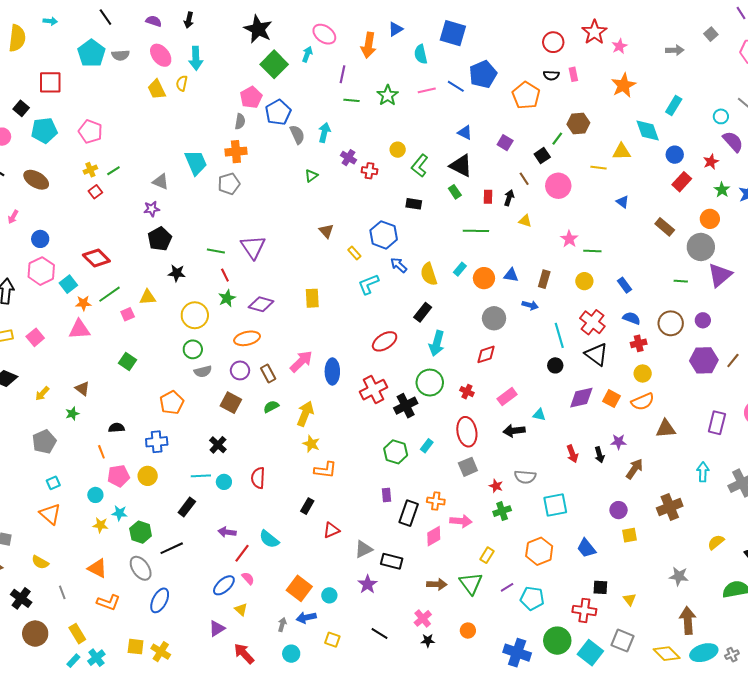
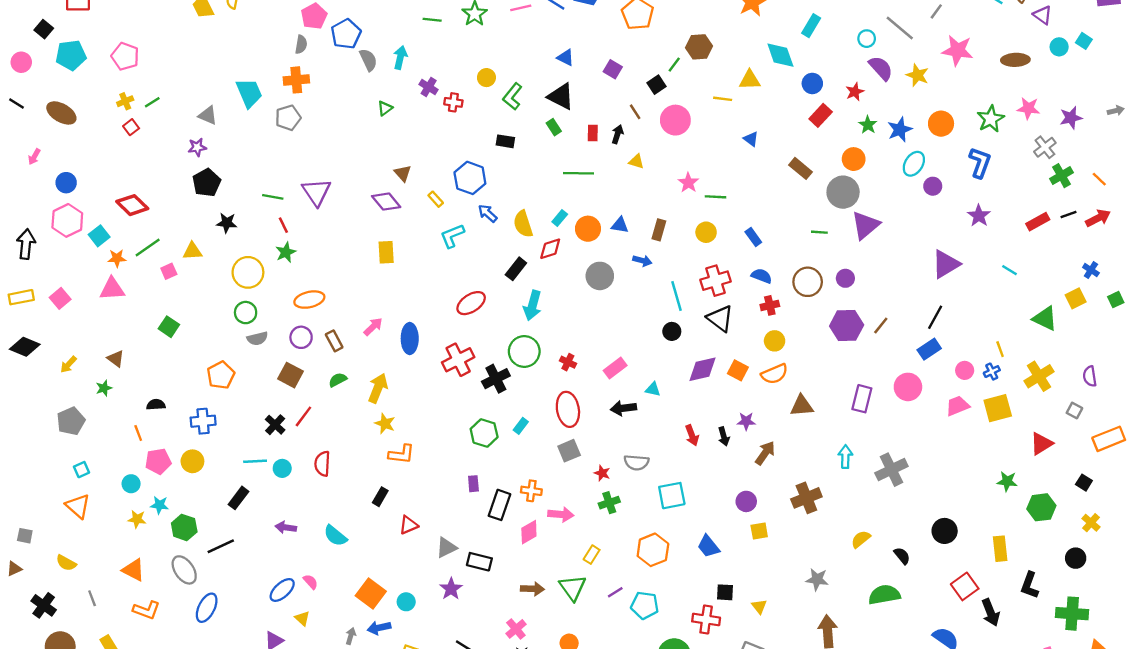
purple diamond: (261, 304) -> (386, 202), moved, turned 35
red cross: (592, 322) -> (716, 281), turned 35
red diamond: (486, 354) -> (550, 249), moved
pink arrow: (301, 361) -> (373, 327), size x0.7
red line: (242, 553) -> (303, 416), moved

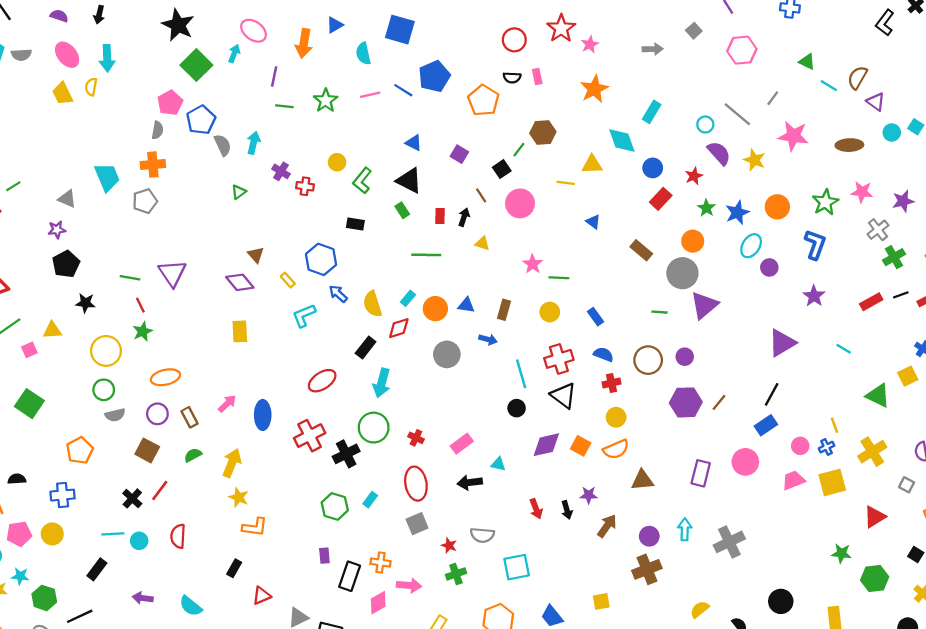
green square: (169, 327) -> (29, 404), size x1.4
purple circle: (746, 501) -> (649, 536), moved

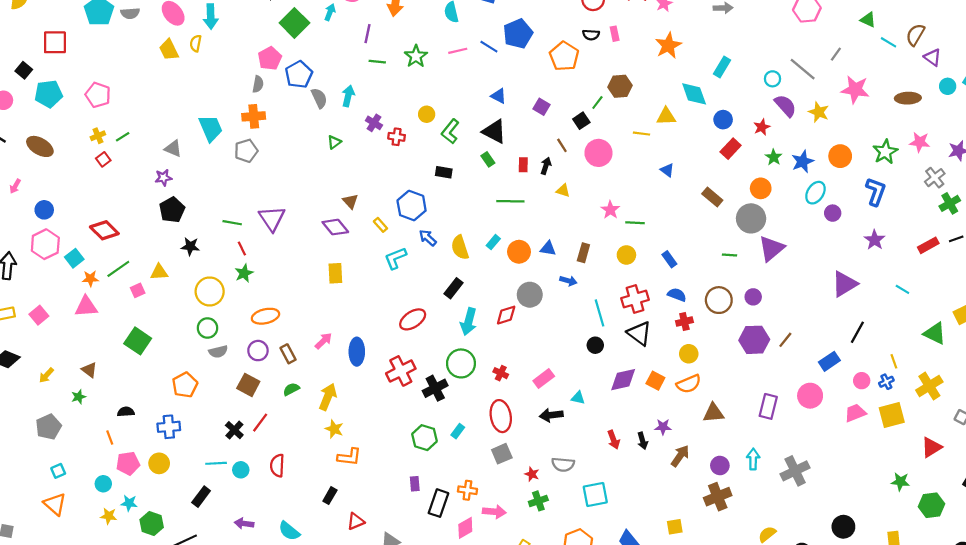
red diamond: (399, 328) -> (506, 315), moved
black line: (772, 394) -> (857, 332), moved

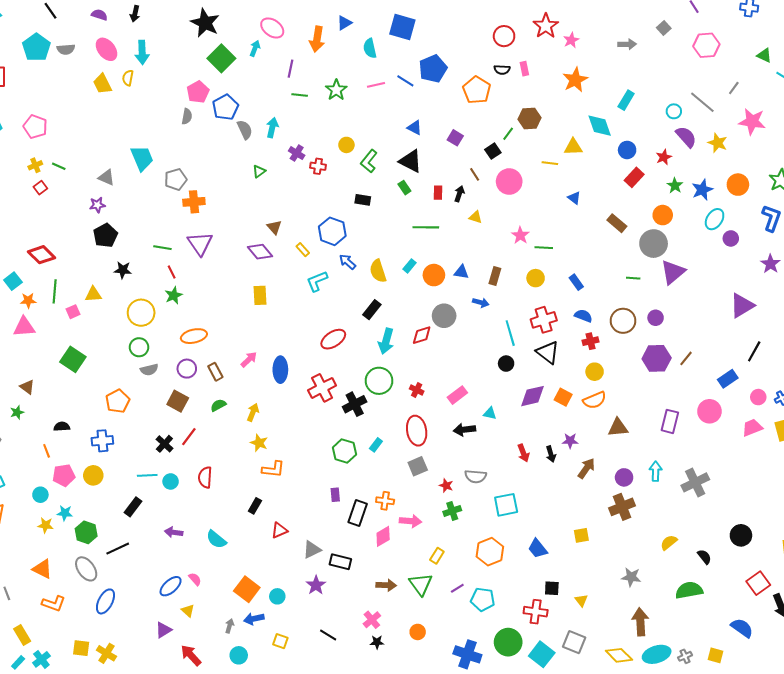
orange cross: (254, 116) -> (194, 202), moved
green line: (123, 137) -> (59, 166), turned 56
green line: (118, 269) -> (55, 291), turned -50
yellow arrow: (328, 397) -> (253, 412), size x0.7

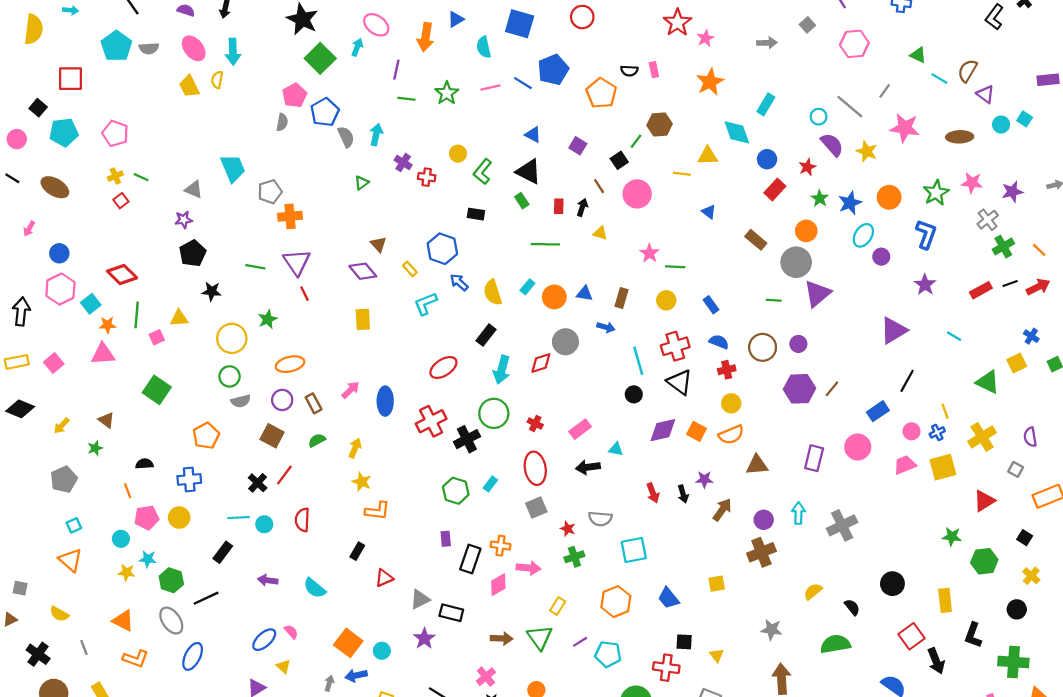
red circle: (504, 36) -> (582, 17), moved
red line: (172, 272) -> (305, 294), moved

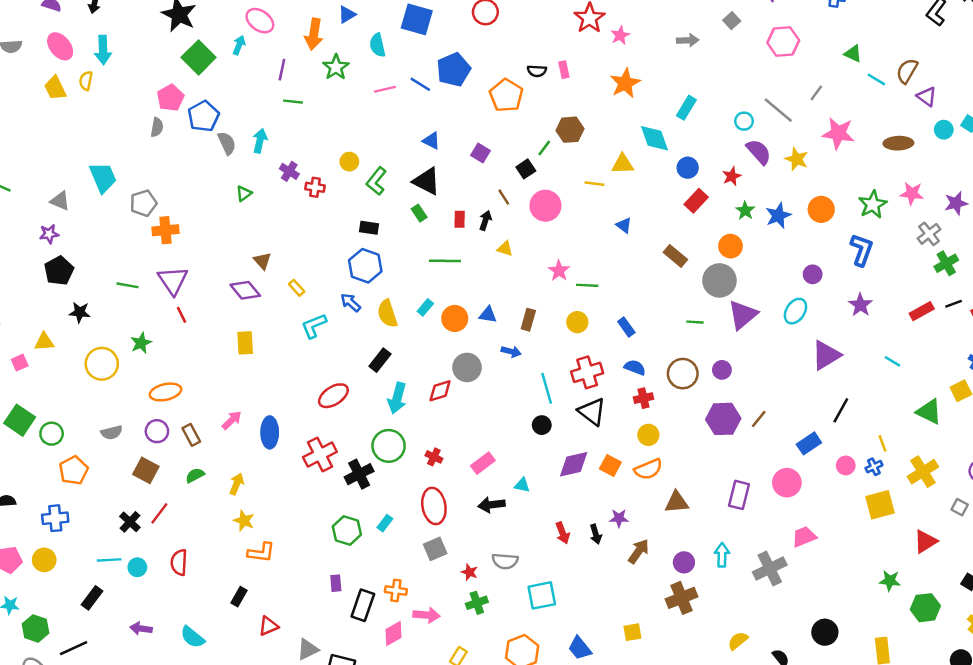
green star: (447, 93) -> (336, 67), moved
cyan ellipse: (863, 235) -> (795, 311), moved
blue hexagon: (442, 249) -> (365, 266), moved
green circle: (230, 376) -> (52, 434), moved
pink trapezoid: (905, 465) -> (804, 537), moved

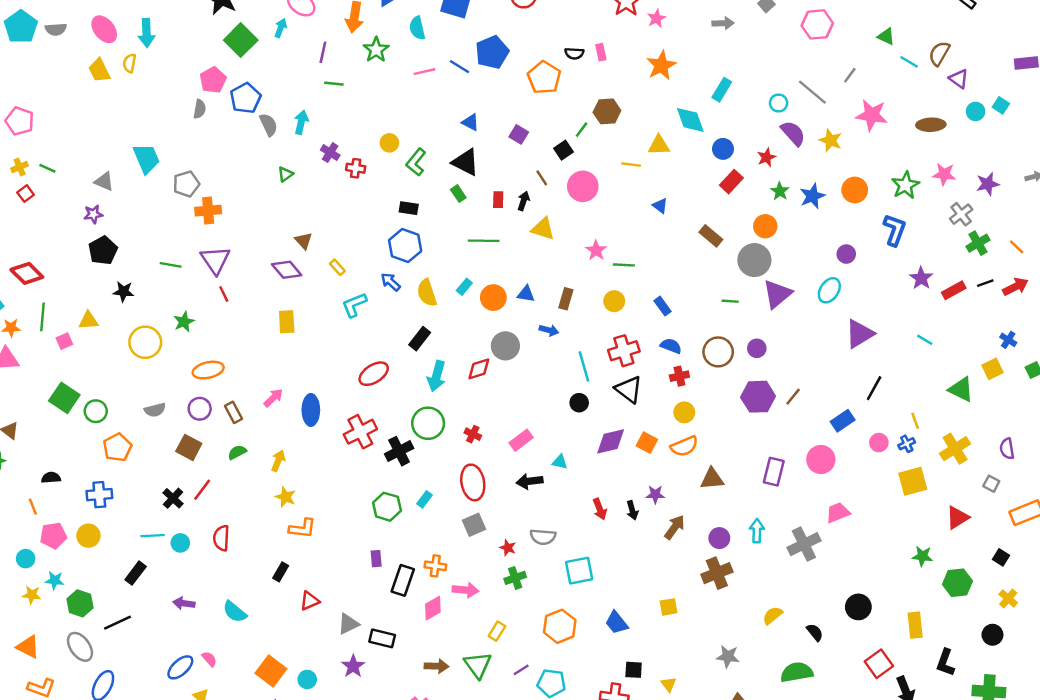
yellow triangle: (505, 249) -> (543, 229), size x1.5
purple star: (860, 305) -> (921, 278), moved

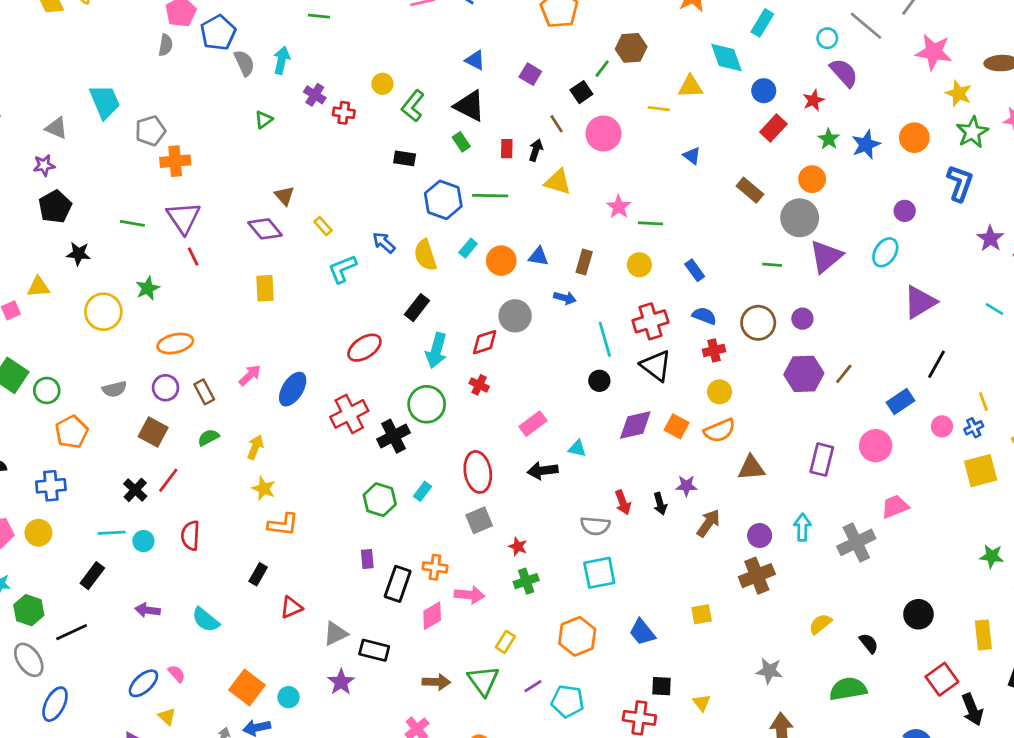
yellow star: (831, 140) -> (959, 93), moved
blue hexagon: (405, 246) -> (443, 200), moved
blue ellipse: (311, 410) -> (293, 389), turned 32
red cross: (473, 434) -> (479, 385), moved
gray semicircle: (543, 537) -> (595, 526), moved

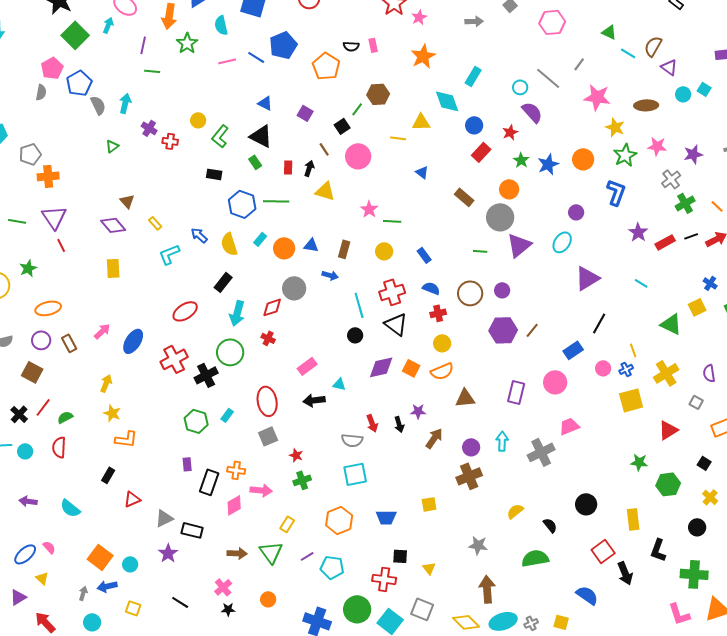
green semicircle: (208, 437) -> (65, 417), moved
blue trapezoid: (642, 632) -> (386, 517), turned -50

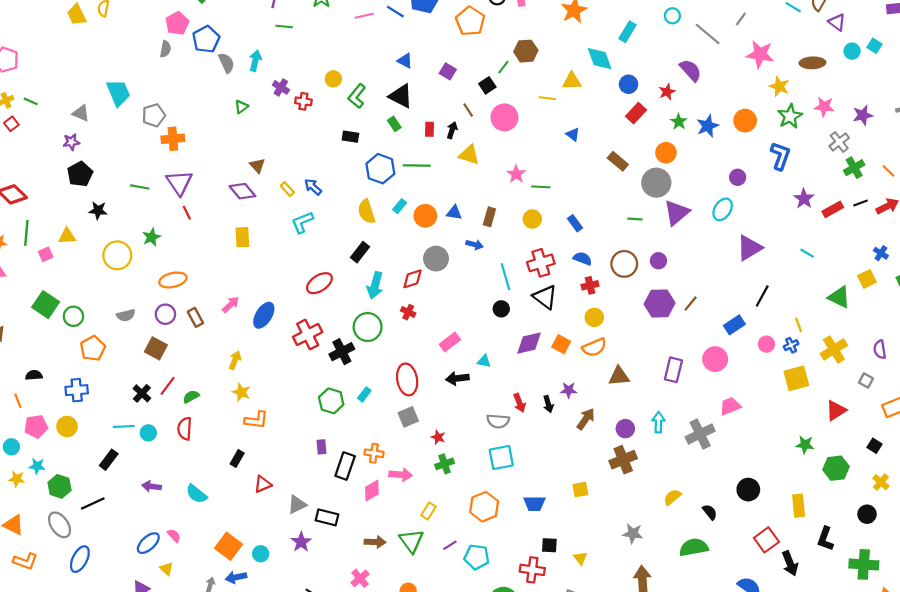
cyan circle: (520, 87) -> (672, 16), moved
blue arrow: (199, 235) -> (313, 187), moved

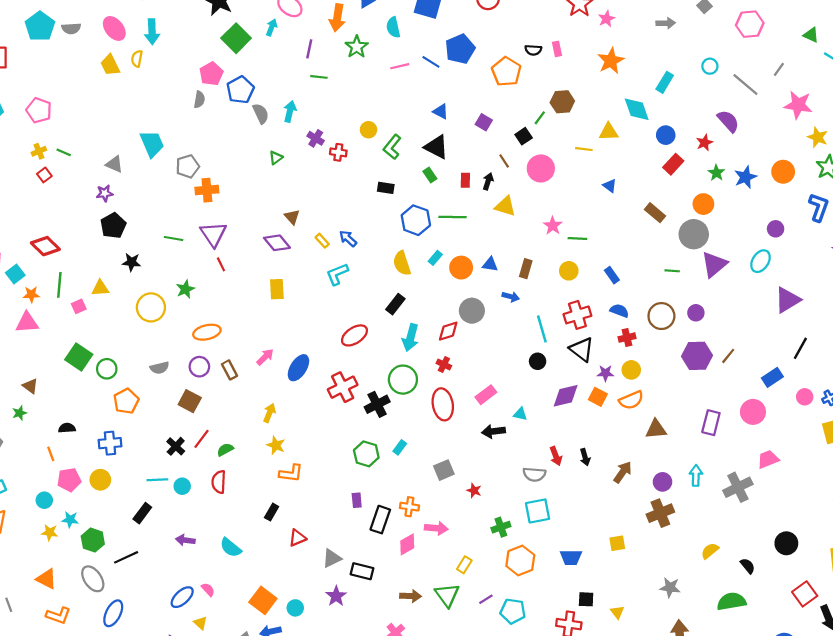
red ellipse: (407, 379) -> (443, 404), moved
purple star: (569, 390) -> (605, 373), moved
green cross: (445, 464) -> (501, 527), moved

